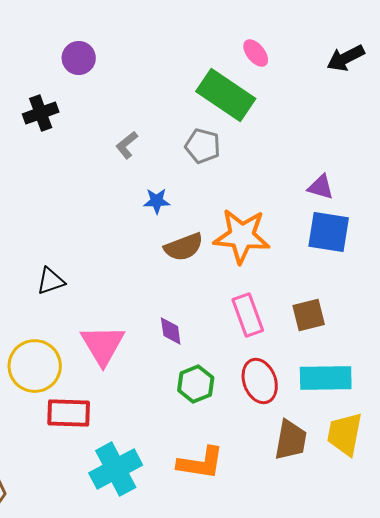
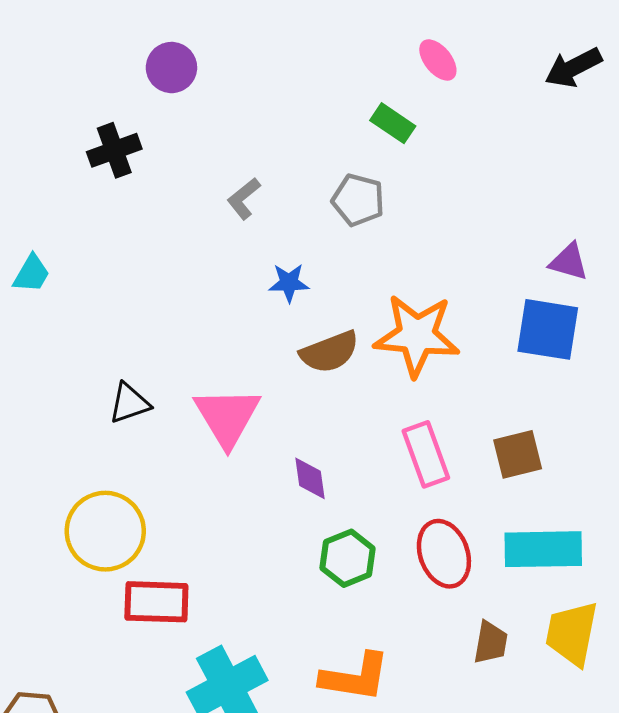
green rectangle: (226, 95) -> (393, 123), size x0.5
purple triangle: (321, 187) -> (569, 262), moved
pink triangle: (103, 345) -> (227, 417), moved
brown trapezoid: (291, 440) -> (491, 643), size x0.7

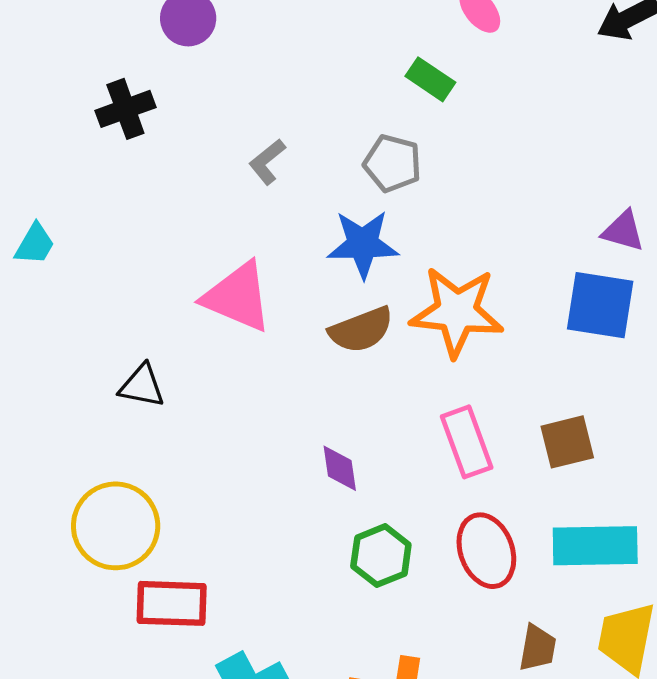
blue star: (289, 283) -> (363, 244), moved, size x1.6
black triangle: (129, 403) -> (142, 386), turned 30
pink triangle: (227, 417) -> (238, 297), moved, turned -36

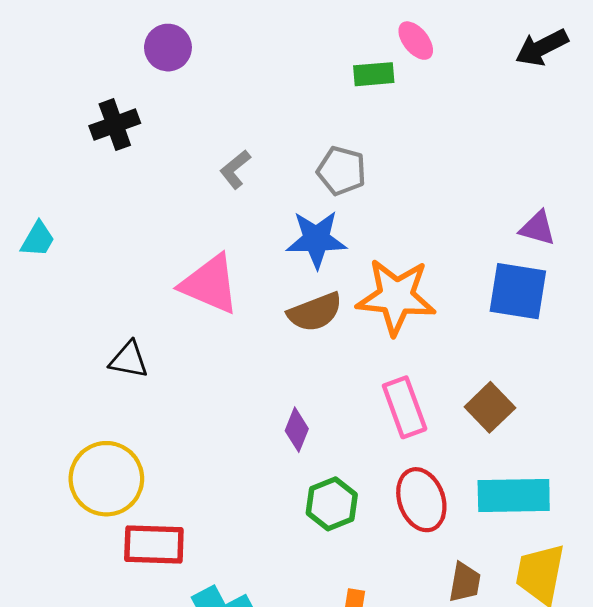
green rectangle: (430, 79) -> (374, 74), moved, turned -39
brown square: (567, 442) -> (490, 407), turned -30
purple diamond: (340, 468) -> (297, 430), turned 30

